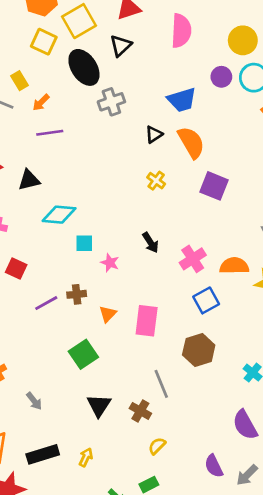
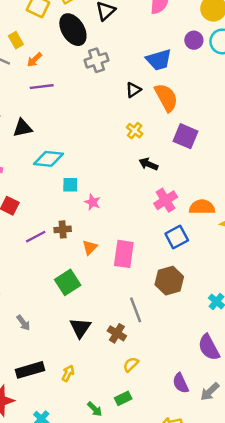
black arrow: (151, 242) -> (148, 164), moved, turned 144

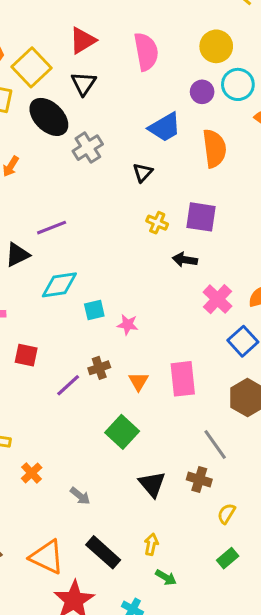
purple line: (42, 87) -> (52, 228), moved
orange semicircle: (166, 97) -> (214, 148), moved, turned 36
purple square: (185, 136) -> (201, 217), moved
black rectangle: (30, 370) -> (103, 552), turned 72
green arrow: (95, 409) -> (166, 577), moved

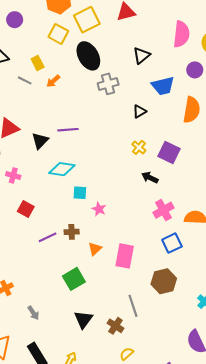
pink semicircle: (146, 52) -> (181, 34), moved
black triangle: (83, 84) -> (141, 55), moved
black triangle: (17, 255) -> (40, 141), turned -36

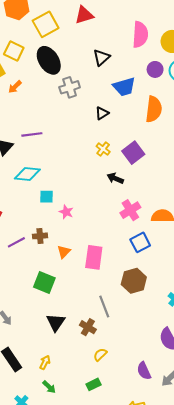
yellow square: (58, 34) -> (14, 51), moved
purple square: (169, 152) -> (133, 153), turned 30
green square: (74, 279) -> (44, 283), turned -35

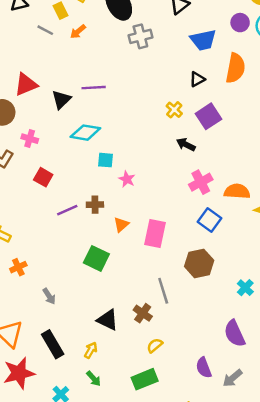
black triangle: (102, 113) -> (197, 79), moved
blue square: (140, 242) -> (209, 220), turned -30
black triangle: (56, 322) -> (108, 320), moved, turned -42
green rectangle: (93, 384) -> (145, 379), size x1.5

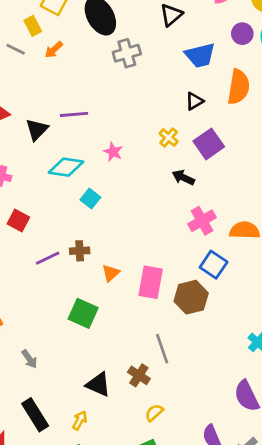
cyan square: (106, 160) -> (90, 198), turned 35
pink star: (127, 179) -> (113, 152), moved
brown hexagon: (199, 263) -> (191, 297), moved

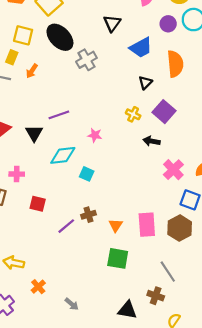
yellow rectangle: (33, 26) -> (12, 57), turned 64
green square: (83, 313) -> (118, 258), moved

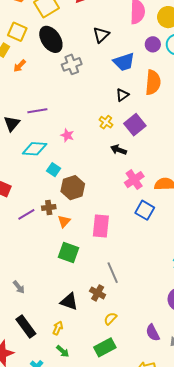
orange triangle: (116, 225) -> (64, 221), moved
brown hexagon: (180, 228) -> (73, 188), moved

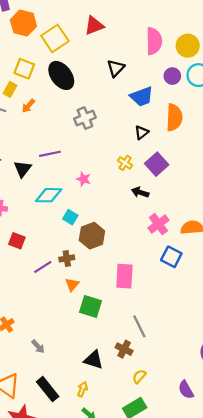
gray cross: (72, 64) -> (85, 118), moved
orange triangle: (64, 221) -> (72, 285), moved

